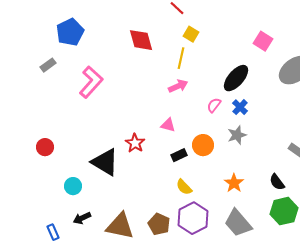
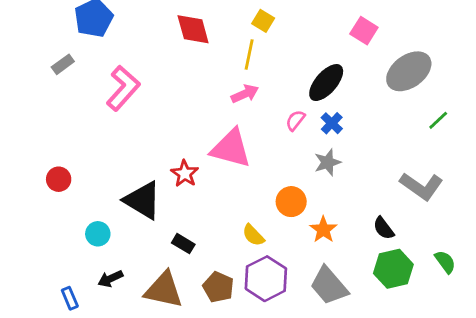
pink triangle: (168, 125) -> (231, 148), size x2.0
orange circle: (203, 145) -> (291, 202), moved
black rectangle: (179, 155) -> (183, 244), moved, turned 56

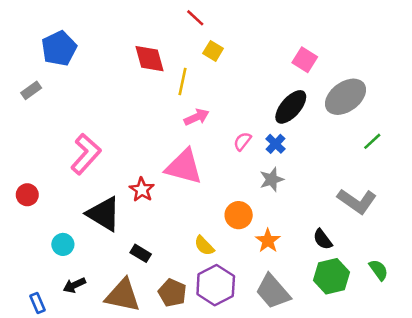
yellow line: (249, 55) -> (183, 81), moved
black ellipse: (326, 83) -> (291, 107), moved
pink L-shape: (123, 88) -> (86, 154), moved

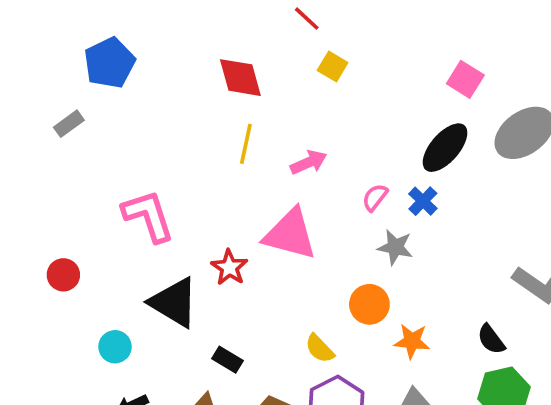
yellow line: (183, 81) -> (246, 144), moved
pink L-shape: (86, 154) -> (148, 216), turned -60
gray star: (272, 179) -> (395, 247), moved, turned 30
orange star: (268, 241) -> (412, 341), turned -30

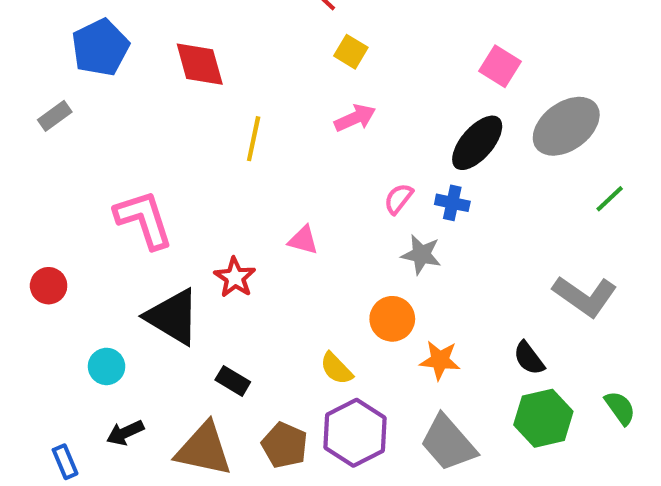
red diamond: (240, 78) -> (200, 64), moved
pink arrow: (309, 162) -> (355, 118), moved
blue cross: (423, 201) -> (452, 203), turned -32
pink triangle: (290, 234) -> (303, 240), size x0.5

